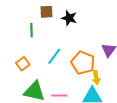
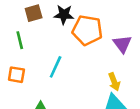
orange pentagon: (83, 63) -> (87, 30), moved
orange square: (23, 64) -> (16, 75), moved, turned -32

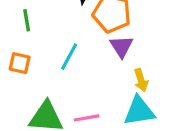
purple triangle: (122, 44) -> (121, 46), moved

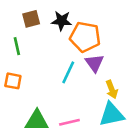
cyan line: (69, 57) -> (68, 72), moved

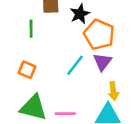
black star: (62, 21) -> (80, 14), turned 30
orange square: (13, 81) -> (27, 70), moved

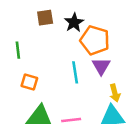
green line: (31, 29) -> (18, 50), moved
cyan line: (75, 65) -> (75, 72), turned -40

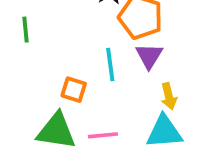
orange square: (29, 82) -> (74, 90), moved

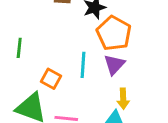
green line: (25, 30) -> (19, 48), moved

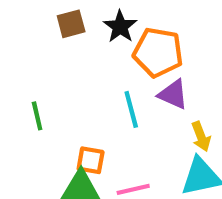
purple triangle: (114, 64) -> (173, 94), turned -30
orange square: (51, 79) -> (91, 160), moved

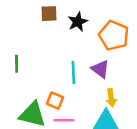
orange pentagon: (158, 52) -> (114, 36), moved
orange square: (91, 160) -> (55, 101), moved

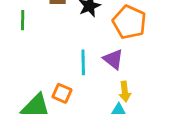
green line: (17, 64) -> (23, 20), moved

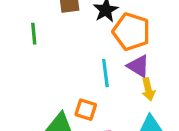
orange pentagon: (129, 22) -> (131, 32), moved
yellow arrow: (125, 92) -> (148, 89), moved

